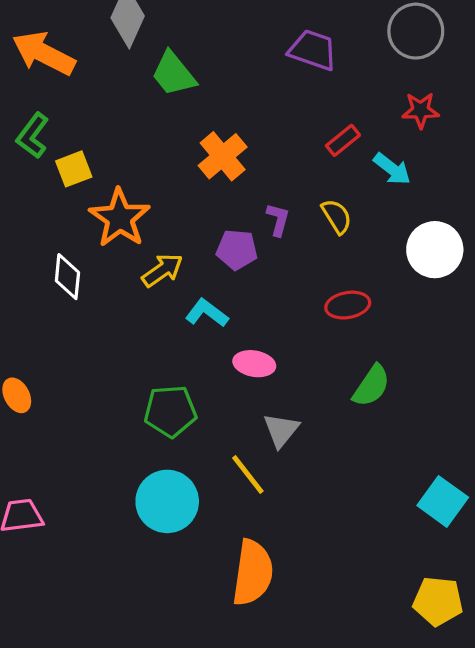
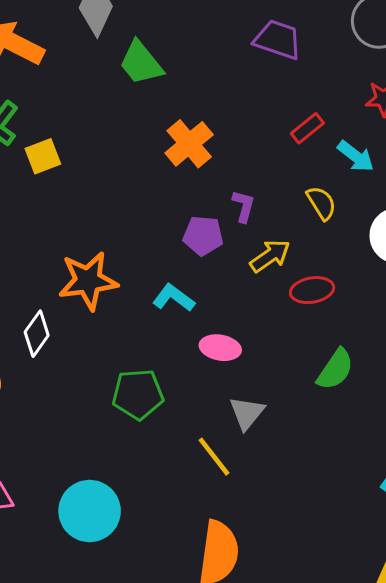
yellow semicircle: (337, 216) -> (321, 203), moved
orange star: (120, 218) -> (88, 281), moved, turned 30
yellow arrow: (162, 270) -> (270, 256), moved
white diamond: (67, 277) -> (37, 334), moved, turned 30
cyan circle: (167, 501) -> (90, 511), moved

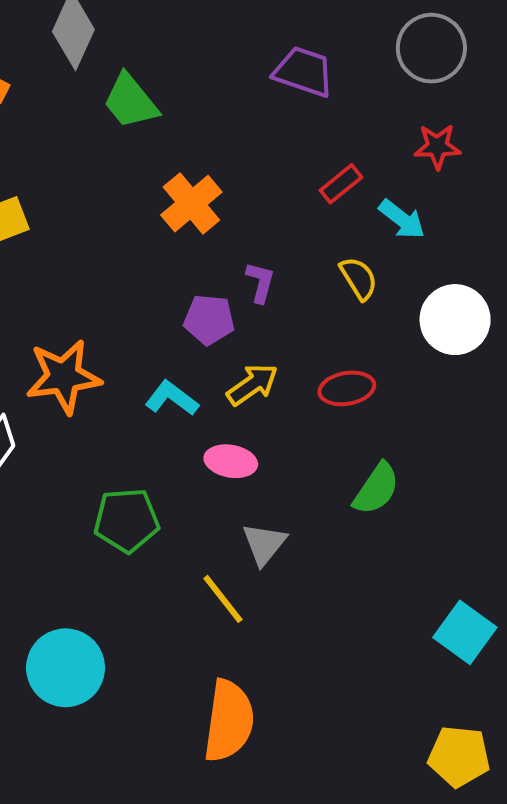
yellow arrow: (270, 256) -> (252, 384), moved

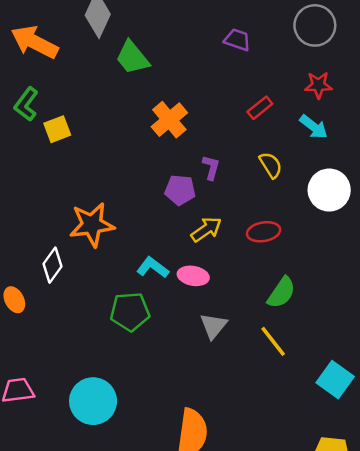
purple trapezoid: (304, 72) -> (237, 40), size x0.7
cyan arrow: (402, 219) -> (314, 127), moved
cyan L-shape: (172, 398) -> (153, 268), moved
yellow line: (223, 599) -> (273, 341), moved

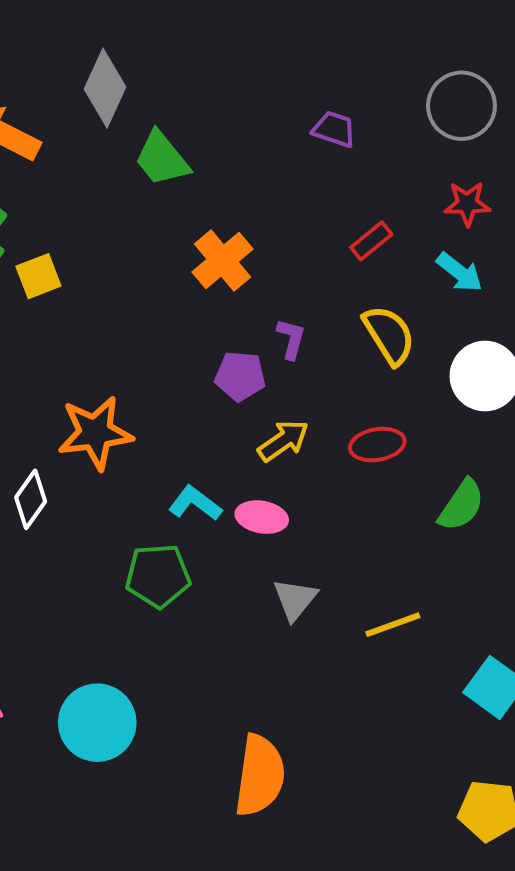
yellow semicircle: (271, 165) -> (389, 335), size x1.4
green semicircle: (281, 293) -> (461, 505), moved
yellow line: (273, 341) -> (393, 625), turned -72

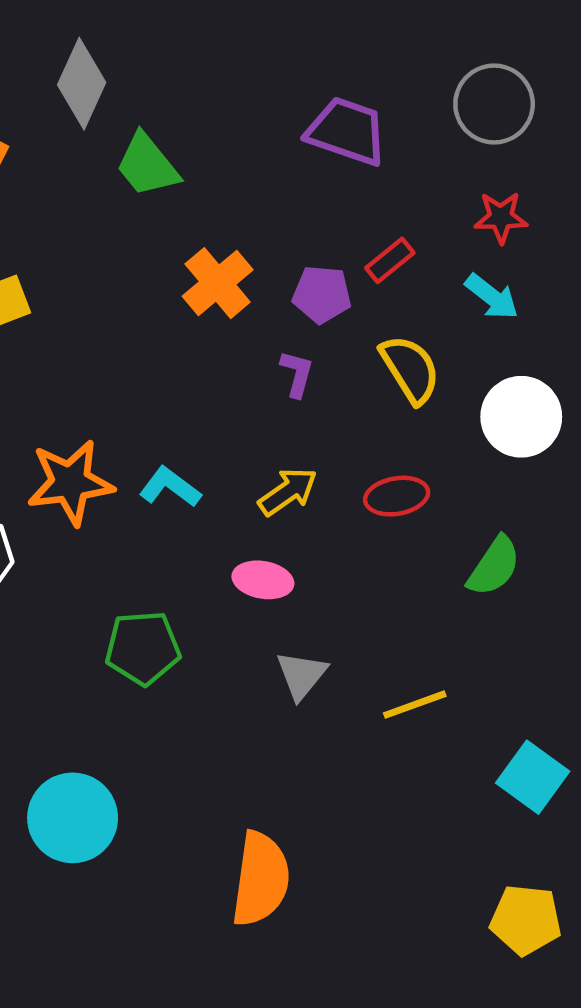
purple trapezoid: (334, 129) -> (347, 131), size x1.6
purple pentagon: (240, 376) -> (322, 294), moved
cyan L-shape: (195, 503) -> (170, 487), moved

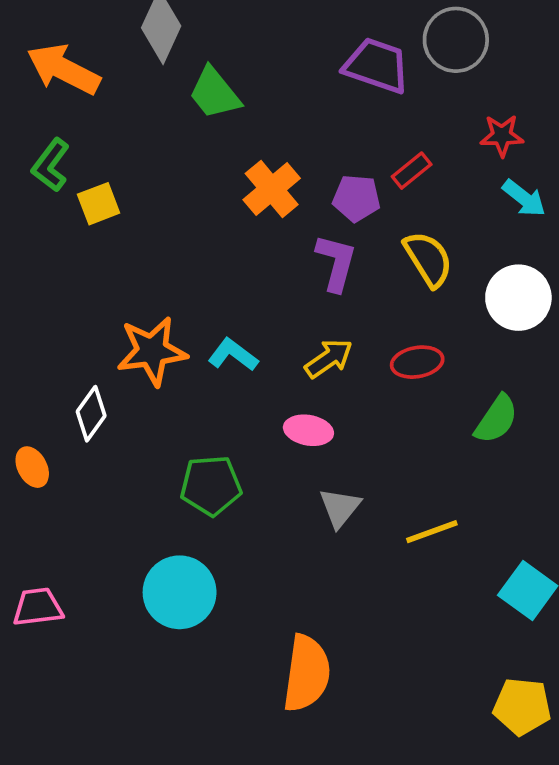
gray circle: (494, 104) -> (456, 40), moved
cyan arrow: (492, 297) -> (524, 198), moved
purple L-shape: (297, 374) -> (336, 263), size x1.5
cyan circle: (73, 818) -> (180, 592), moved

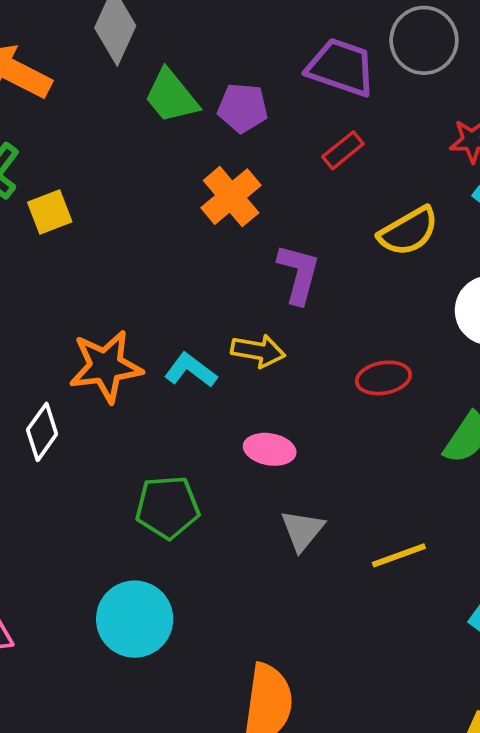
red rectangle: (412, 171) -> (343, 150), moved
purple pentagon: (356, 198) -> (243, 108), moved
yellow semicircle: (428, 259) -> (409, 231), moved, turned 92
yellow arrow: (329, 358) -> (258, 351), moved, turned 45

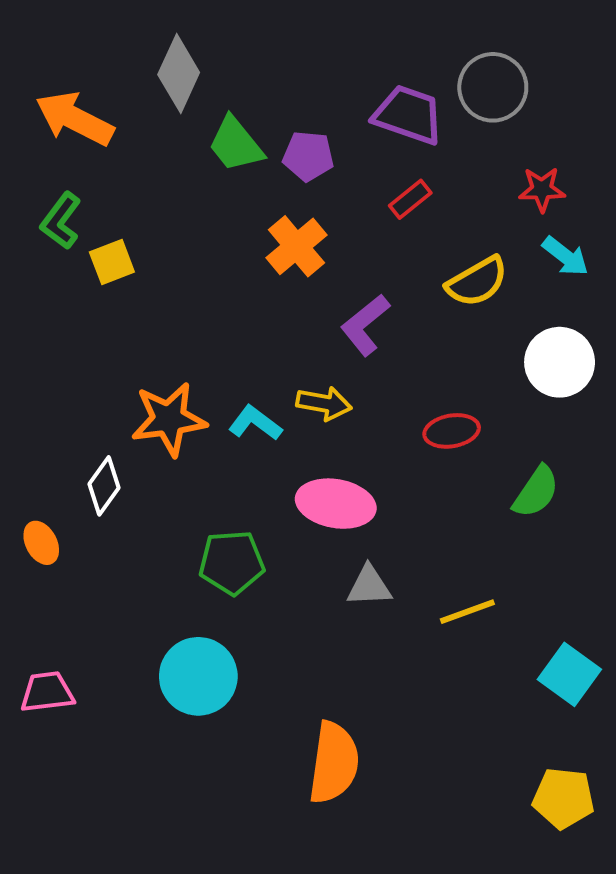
purple L-shape: (299, 274) -> (365, 325), turned -144
pink ellipse: (270, 449) -> (336, 504), size x1.5
gray triangle: (302, 530) -> (369, 586), turned 48

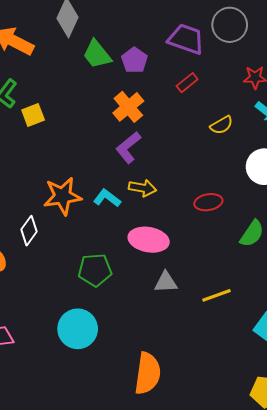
purple pentagon: (308, 156) -> (134, 60), turned 30
yellow semicircle: (477, 282) -> (222, 125), size x0.7
purple L-shape: (365, 325) -> (128, 147), moved

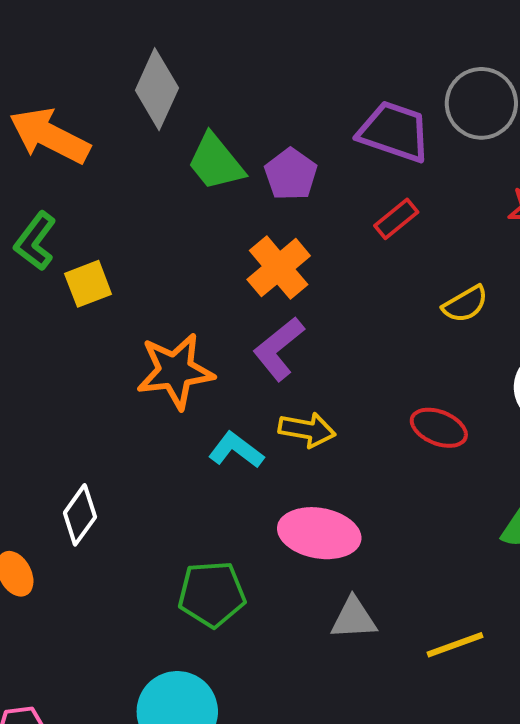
orange star: (62, 196) -> (175, 371), moved
red ellipse: (208, 202) -> (439, 428), moved, turned 32

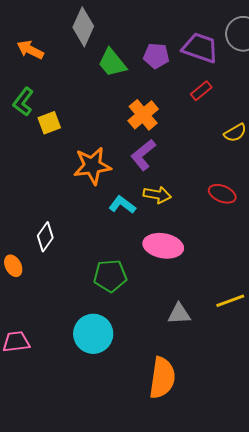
orange arrow: (50, 136) -> (30, 50), size x0.7
purple pentagon: (291, 174) -> (156, 56), moved, turned -30
gray triangle: (354, 618) -> (179, 314), moved

